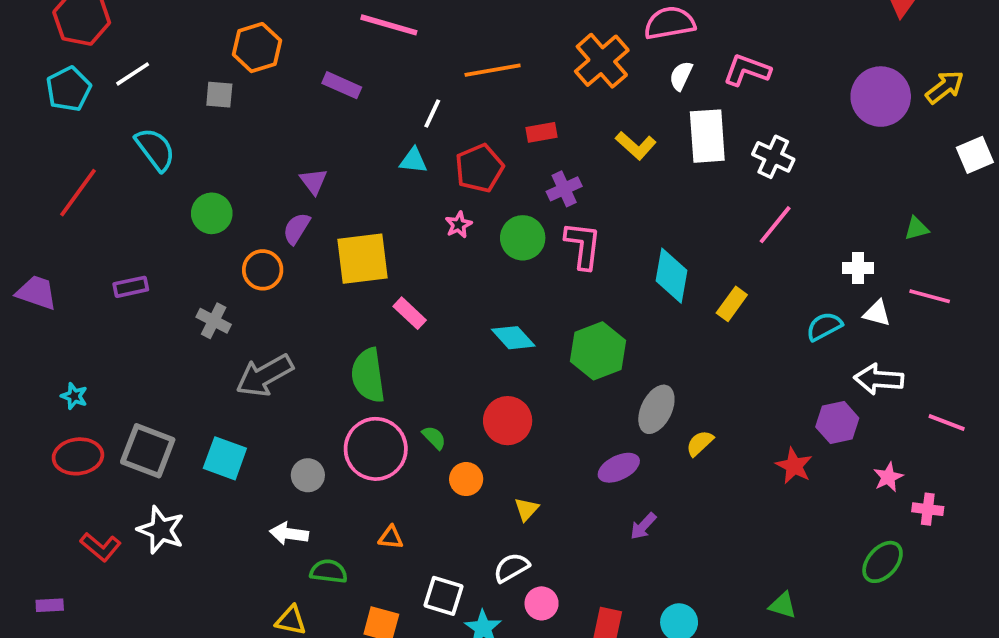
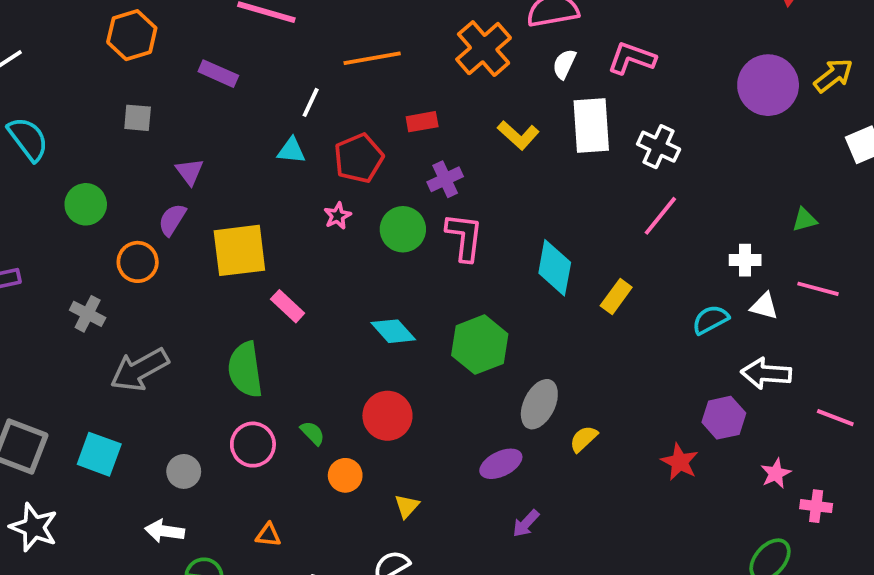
gray square: (219, 95) -> (138, 118), moved
pink circle: (376, 449) -> (253, 445), size x0.7

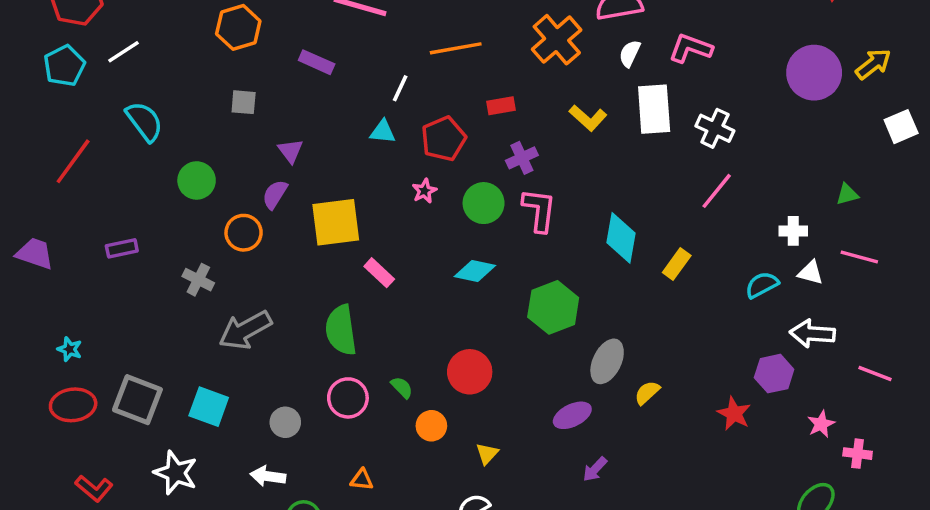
cyan diamond: (393, 331) -> (475, 271), moved, turned -36
white star: (34, 527) -> (176, 473), moved

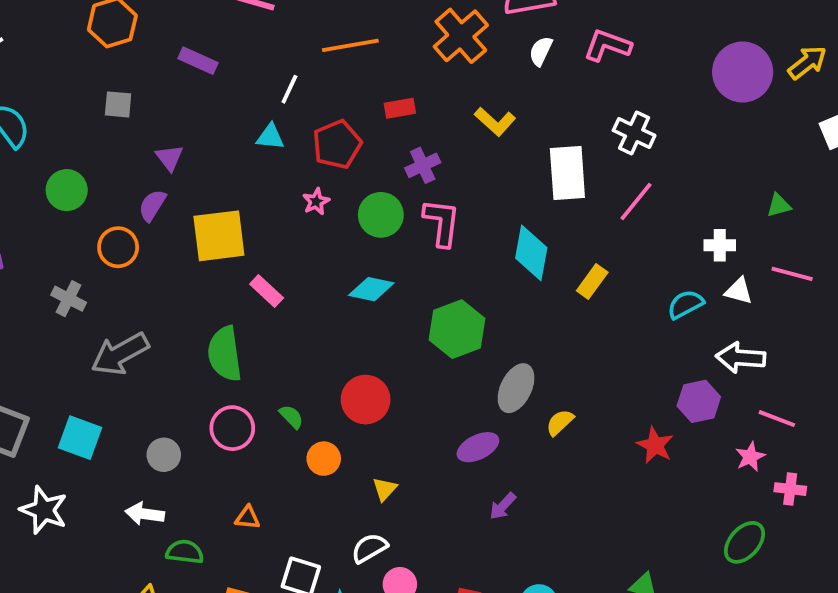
white rectangle: (654, 109) -> (567, 173), moved
pink line: (875, 374) -> (777, 419), moved

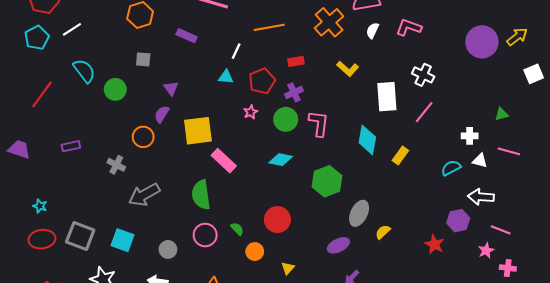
purple cross: (423, 165) -> (294, 92), moved
green circle: (67, 190) -> (115, 89), moved
pink rectangle: (267, 291) -> (224, 161), size x1.4

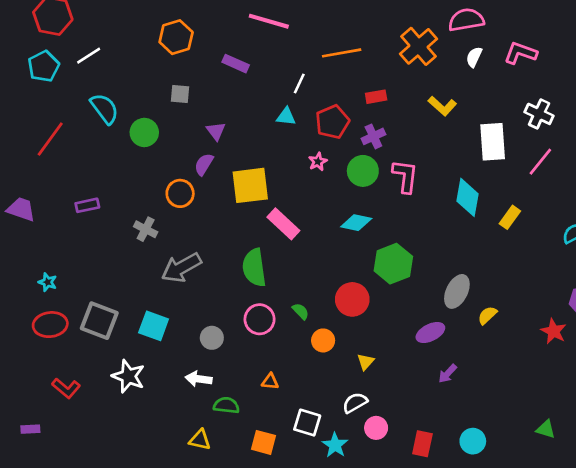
green hexagon: (327, 181) -> (393, 264), moved

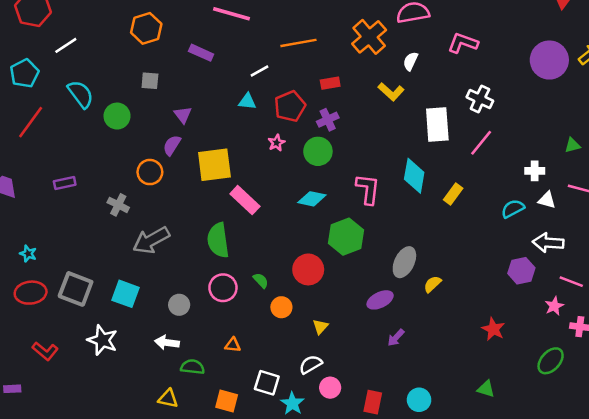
white semicircle: (474, 57) -> (411, 61), moved
cyan pentagon: (44, 66) -> (24, 73), moved
white line: (299, 83) -> (260, 71), turned 36
pink L-shape: (405, 176) -> (368, 189), moved
red star: (554, 331) -> (493, 329), moved

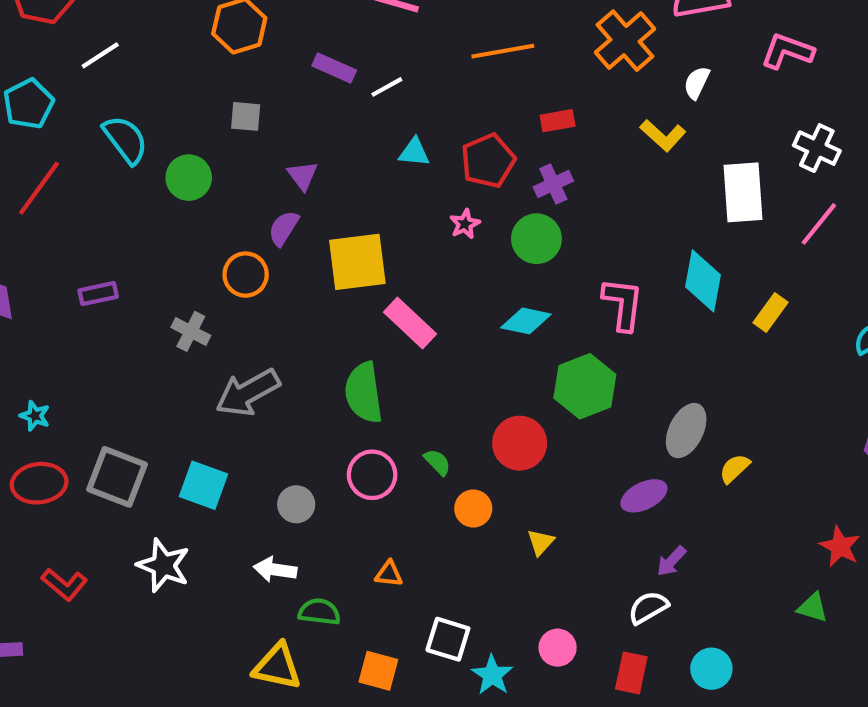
white line: (260, 71) -> (387, 87), moved
white semicircle: (311, 364) -> (648, 608), moved
green triangle: (486, 389) -> (813, 608), moved
yellow triangle: (168, 399) -> (277, 667), size x1.4

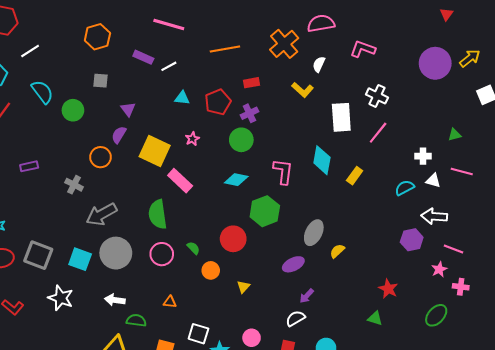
pink star: (465, 224) -> (192, 139), moved
yellow square: (357, 262) -> (155, 151), turned 32
gray circle: (296, 504) -> (116, 253), moved, size x1.8

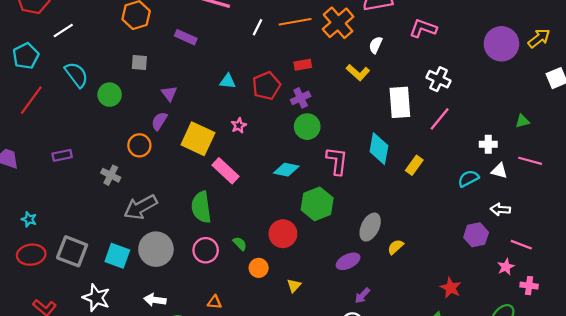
orange line: (225, 49) -> (295, 22), moved
white line: (169, 66) -> (257, 27), moved, turned -35
green circle: (241, 140) -> (307, 127), moved
white arrow: (434, 216) -> (500, 209), size x0.7

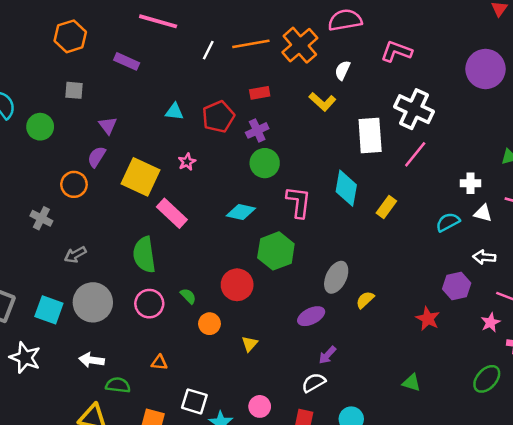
white cross: (439, 79) -> (414, 109), size x1.4
gray arrow: (140, 207) -> (75, 255), size x0.6
red star: (451, 288) -> (428, 319), moved

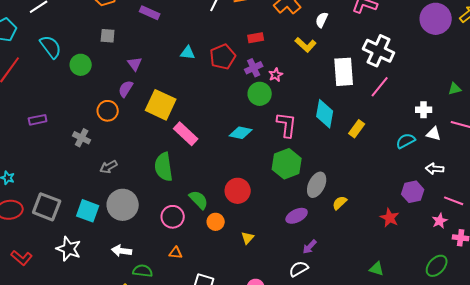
pink star: (187, 162) -> (276, 75), moved
green hexagon: (276, 251) -> (287, 164), moved
green semicircle: (188, 296) -> (199, 200), size x1.5
pink circle: (149, 304) -> (173, 217), moved

